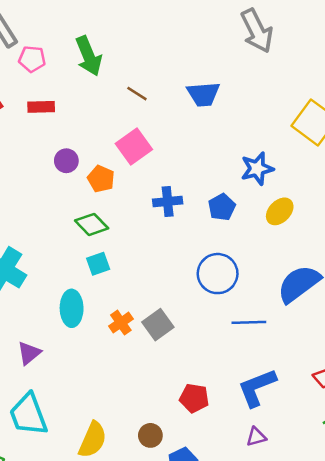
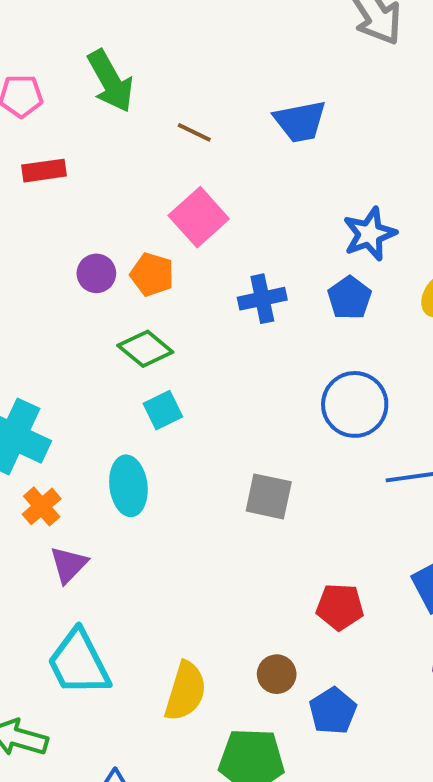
purple circle: (66, 161) -> (96, 273), moved
blue star: (257, 169) -> (370, 234), moved
orange cross: (121, 323) -> (42, 506), moved
gray square: (158, 325) -> (269, 496), turned -36

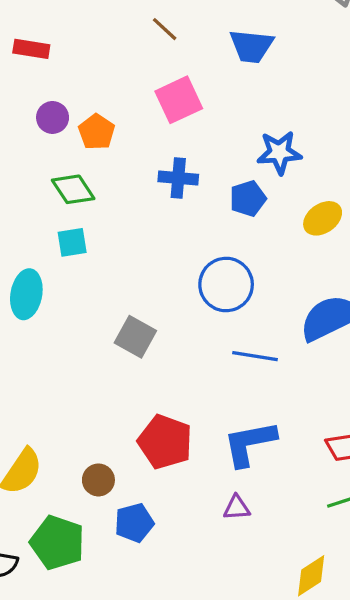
red rectangle: (44, 171) -> (31, 49), moved
pink square: (199, 217) -> (179, 100), moved
red pentagon: (340, 607) -> (165, 442), size x1.4

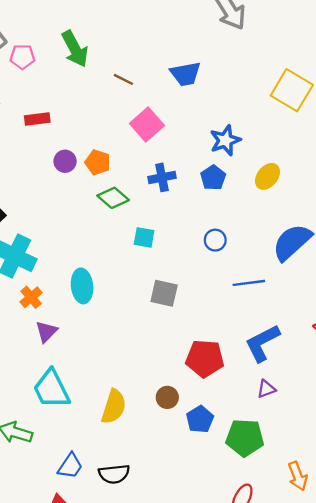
green diamond: (73, 189) -> (113, 198), moved
cyan square: (72, 242) -> (144, 237), moved, turned 35
blue circle: (226, 285) -> (215, 240), size x0.6
green pentagon: (57, 543) -> (245, 438), moved

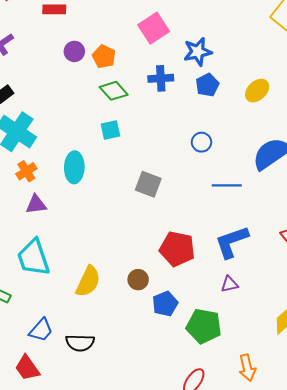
blue star: (225, 140) -> (198, 52), moved
cyan square: (144, 237) -> (110, 130), moved, turned -30
purple triangle: (46, 332) -> (36, 204), turned 30

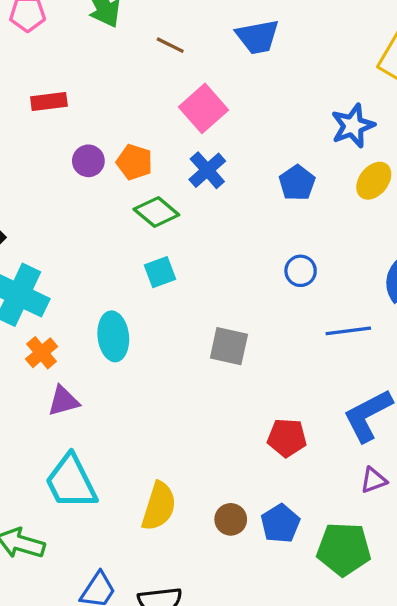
blue star: (198, 52) -> (353, 126), moved
blue cross: (161, 78) -> (207, 170), moved, turned -30
red pentagon: (177, 249) -> (287, 438), size x0.7
brown circle: (138, 280) -> (231, 519), moved

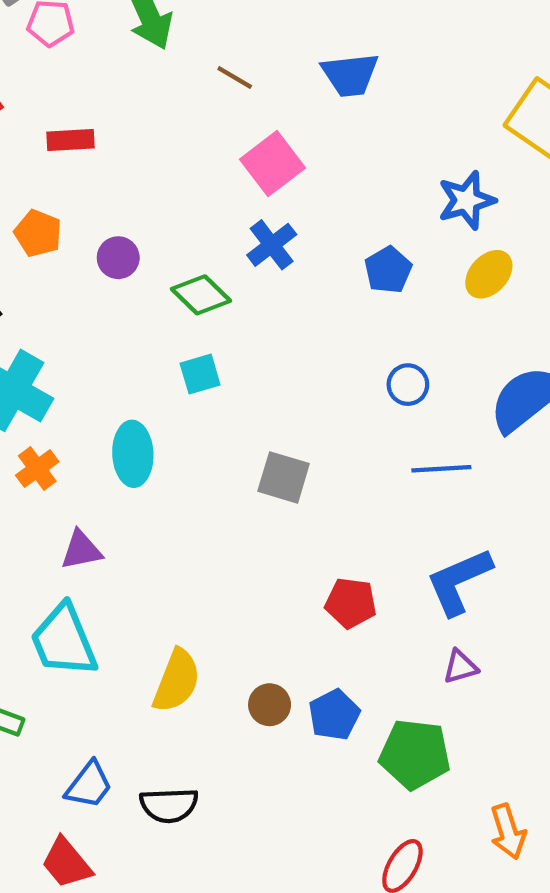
purple circle: (88, 161) -> (118, 258), moved
orange pentagon: (134, 162) -> (38, 233), moved
blue circle: (301, 271) -> (408, 385), moved
purple triangle: (63, 401) -> (81, 550), moved

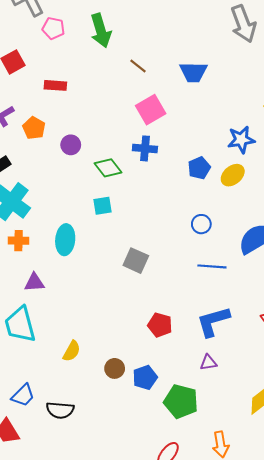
blue cross: (272, 245) -> (145, 148), turned 35
yellow ellipse: (489, 274) -> (233, 175), moved
orange cross: (37, 469) -> (19, 241), turned 30
yellow semicircle: (177, 681) -> (72, 351), size x0.7

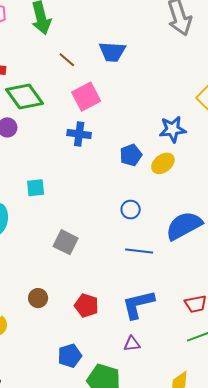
brown line: (138, 66) -> (67, 60), moved
blue trapezoid: (193, 72) -> (112, 52), moved
green diamond: (108, 168) -> (25, 96), moved, size x1.4
brown circle: (115, 368) -> (38, 298), moved

